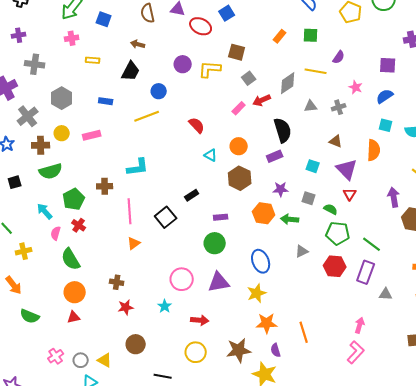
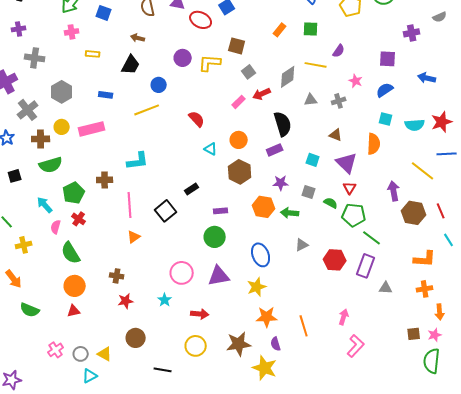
pink rectangle: (92, 135) -> (92, 129), size x1.4
green pentagon: (338, 233) -> (354, 215), moved
pink arrow: (360, 325) -> (344, 317), moved

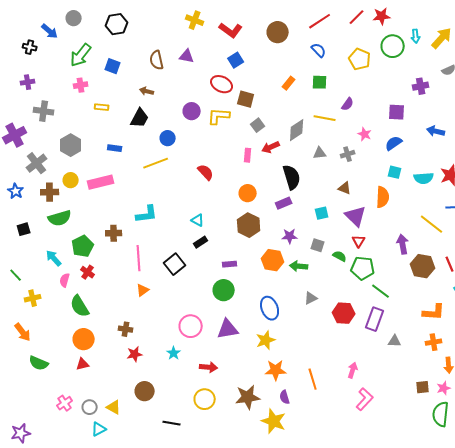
red ellipse: (201, 20) -> (222, 84), moved
pink rectangle: (239, 102) -> (248, 155), turned -40
cyan triangle: (211, 149) -> (198, 220), moved
cyan square: (313, 160) -> (322, 213), turned -32

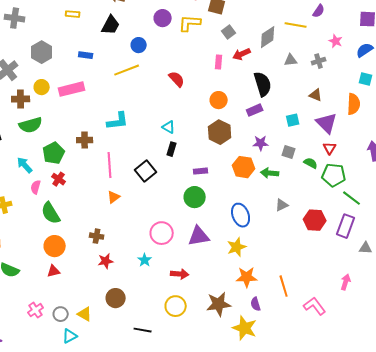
black rectangle: (201, 242) -> (172, 149), turned -40
pink arrow: (353, 370) -> (346, 282), moved
pink L-shape: (365, 399) -> (315, 306), moved, turned -80

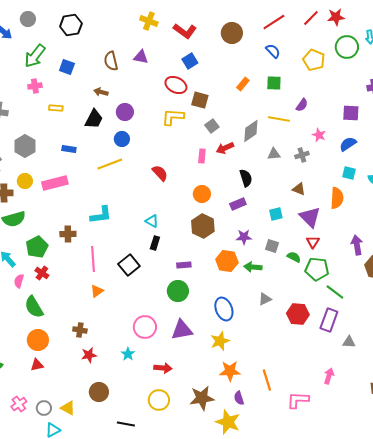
purple circle: (163, 18) -> (125, 112), moved
black semicircle: (263, 84) -> (246, 178), size x0.7
pink L-shape: (315, 306) -> (298, 400), turned -50

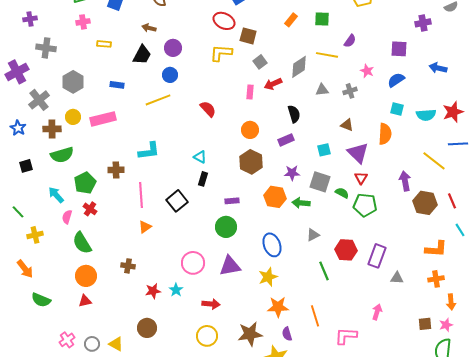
gray square: (272, 246) -> (320, 182), size x1.5
green line: (335, 292) -> (324, 271), moved, turned 30
red star: (89, 355) -> (153, 291), moved

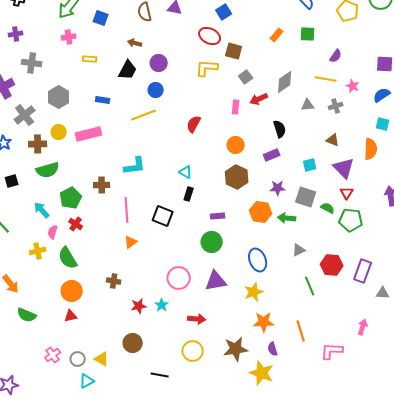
yellow line: (327, 55) -> (326, 79), moved
red semicircle: (208, 109) -> (194, 124), turned -108
black square: (177, 201) -> (163, 216), turned -30
yellow cross: (35, 235) -> (38, 251), moved

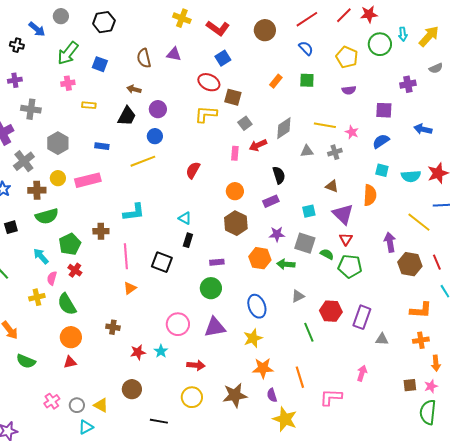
purple semicircle: (336, 56) -> (349, 90), moved, turned 48
yellow star: (262, 373) -> (285, 419), moved

